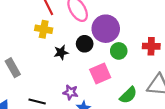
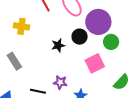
yellow cross: (44, 29) -> (21, 26), moved
purple star: (70, 92) -> (60, 82), moved

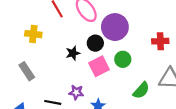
green circle: (111, 42) -> (123, 59), moved
pink square: (95, 63) -> (99, 66), moved

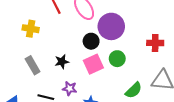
black star: (73, 53) -> (62, 62), moved
gray rectangle: (27, 71) -> (33, 65), moved

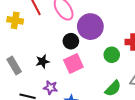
yellow cross: (31, 29) -> (15, 20), moved
green circle: (117, 59) -> (112, 55), moved

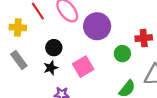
black circle: (71, 41) -> (54, 48), moved
gray rectangle: (14, 65) -> (19, 60), moved

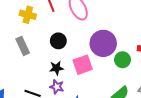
purple circle: (97, 26) -> (103, 43), moved
black star: (51, 68) -> (56, 68), moved

